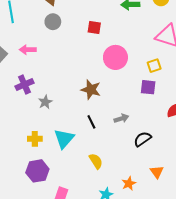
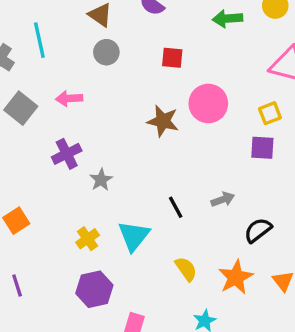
brown star: (91, 90) -> (163, 121), moved
yellow cross: (35, 139) -> (88, 239), turned -32
orange star: (129, 183) -> (236, 277), moved, size x1.5

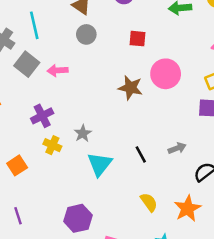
gray square: (21, 108) -> (27, 64), moved
purple cross: (67, 154) -> (42, 116), moved
cyan triangle: (134, 236) -> (100, 164), moved
yellow cross: (88, 239) -> (52, 145), moved, turned -30

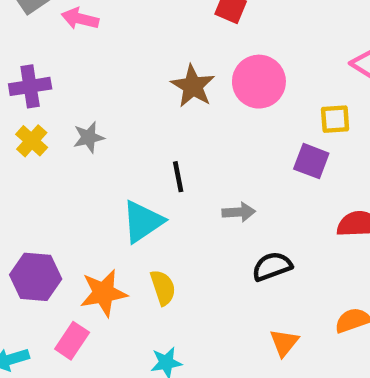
black line: (141, 154) -> (178, 177), moved
cyan triangle: (100, 164) -> (143, 222), moved
orange star: (188, 208) -> (103, 293), moved

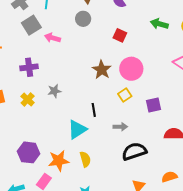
yellow square: (335, 119) -> (125, 95), moved, turned -32
yellow cross: (32, 141) -> (28, 100), moved
purple square: (311, 161) -> (153, 105), turned -35
black semicircle: (272, 266) -> (134, 151), size x1.4

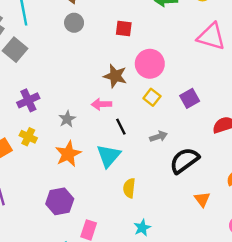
pink arrow: (52, 38) -> (101, 104), moved
yellow cross: (28, 100) -> (28, 137), moved
yellow semicircle: (85, 159) -> (129, 188), turned -140
orange star: (59, 161) -> (68, 154), moved

